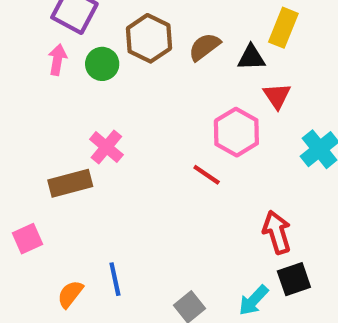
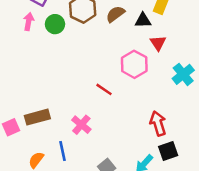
pink cross: (106, 147) -> (81, 125), moved
red line: (207, 175) -> (104, 89), moved
brown rectangle: (70, 183) -> (37, 117), moved

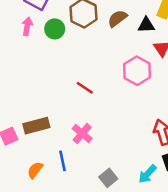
red line: (104, 89) -> (85, 88), moved

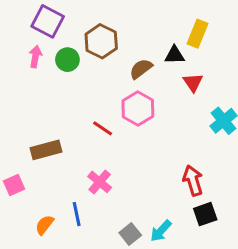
brown semicircle: (117, 18) -> (141, 69), moved
pink hexagon: (137, 71) -> (138, 109), moved
brown rectangle: (36, 126) -> (46, 150), moved
cyan arrow: (147, 174) -> (161, 231), moved

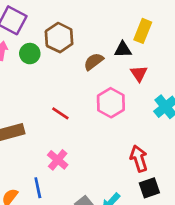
pink hexagon: (138, 109) -> (111, 103), moved

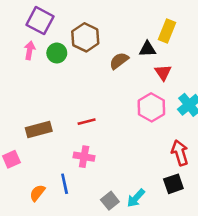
pink hexagon: (111, 103) -> (151, 107), moved
red line: (60, 113) -> (87, 122), moved, turned -48
red arrow: (139, 159) -> (180, 153), moved
pink cross: (58, 160) -> (84, 157), turned -30

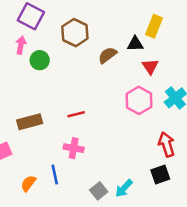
green circle: (57, 53) -> (40, 60), moved

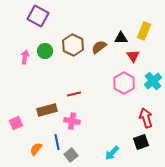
yellow rectangle: (154, 26) -> (144, 31), moved
brown hexagon: (75, 33) -> (73, 45), moved
pink arrow: (21, 45) -> (25, 57), moved
brown rectangle: (30, 122) -> (47, 110), moved
gray square: (99, 191) -> (71, 155), moved

